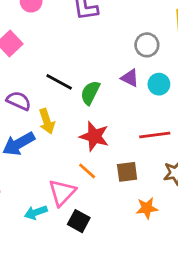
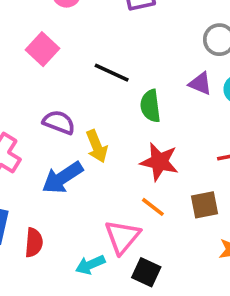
black line: (59, 82) -> (112, 73), moved
green semicircle: (90, 93) -> (150, 106), turned -30

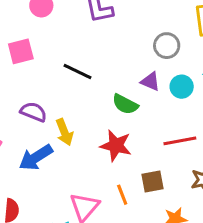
pink square: (42, 49) -> (21, 51), turned 32
green semicircle: (150, 106) -> (125, 104), moved, turned -56
orange line: (153, 207) -> (122, 195), moved, turned 30

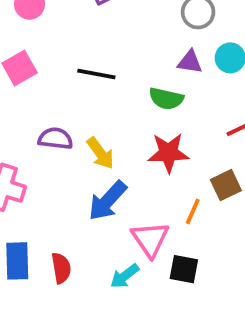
blue arrow: (36, 157) -> (108, 201), moved
orange line: (122, 195) -> (193, 211), turned 60

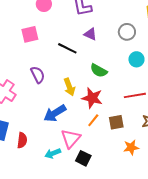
purple triangle: (190, 62) -> (90, 34), moved
purple semicircle: (55, 139) -> (38, 75), turned 42
yellow arrow: (100, 153) -> (69, 87), moved
orange line: (193, 211) -> (93, 120), moved

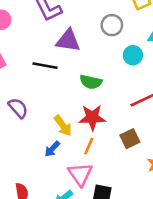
purple triangle: (90, 34) -> (68, 41), size x1.5
yellow arrow: (69, 87) -> (63, 126), moved
blue arrow: (55, 113) -> (52, 149), size x0.6
orange line: (93, 120) -> (89, 146), moved

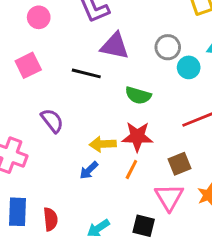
gray circle: (112, 25) -> (168, 47), moved
yellow arrow: (63, 126) -> (103, 144), turned 120
pink triangle: (80, 174) -> (169, 197), moved

